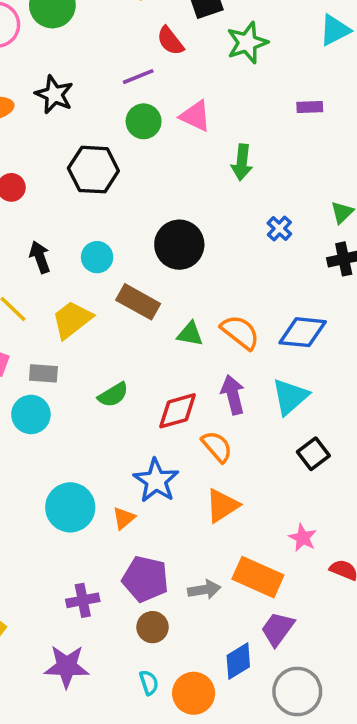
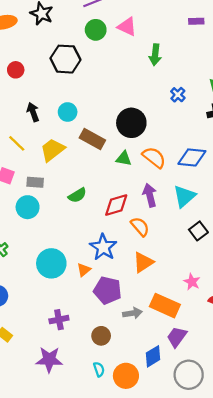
black circle: (179, 245) -> (131, 123), moved
purple pentagon: (145, 579) -> (108, 290), moved

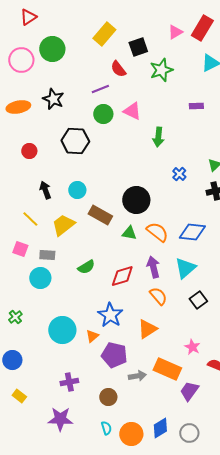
orange semicircle: (140, 227) -> (158, 296), moved
purple trapezoid: (177, 337) -> (189, 391), moved
blue diamond: (153, 356) -> (160, 428), moved
gray circle: (189, 375) -> (189, 433), size x0.7

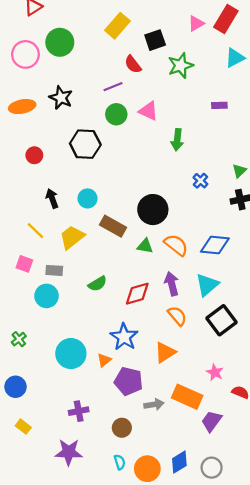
black square: (198, 300) -> (222, 320), size x1.5

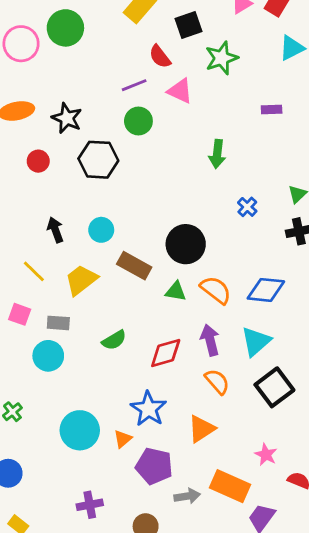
black star: (61, 98) -> (67, 118), moved
pink triangle: (148, 111) -> (180, 91), moved
red circle: (34, 155) -> (38, 161), moved

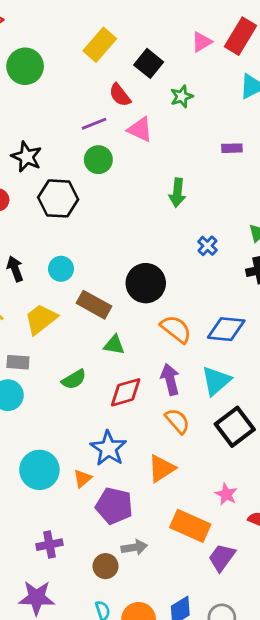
black square: (189, 25) -> (149, 63), turned -32
green star: (221, 58) -> (182, 96), size x0.7
green triangle: (176, 291) -> (114, 345), moved
gray arrow: (187, 496) -> (134, 547), moved

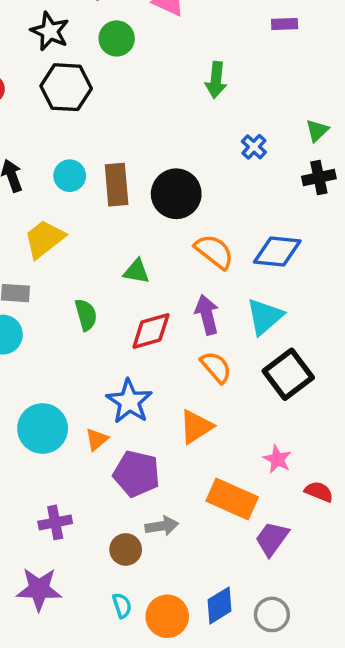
black star: (27, 157) -> (50, 31), moved
brown rectangle: (94, 305) -> (117, 185), moved, turned 56
green semicircle: (74, 379) -> (86, 315), turned -75

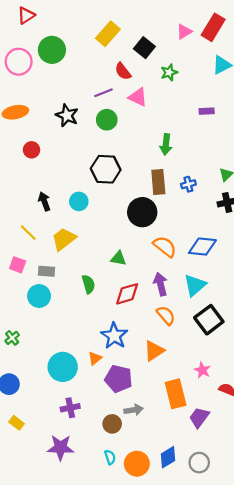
black hexagon: (66, 87) -> (106, 169), moved
blue cross: (254, 147) -> (188, 184), turned 32
brown rectangle: (117, 185) -> (158, 182), moved
cyan circle: (43, 428) -> (63, 367), moved
orange rectangle: (232, 499) -> (176, 394), turned 52

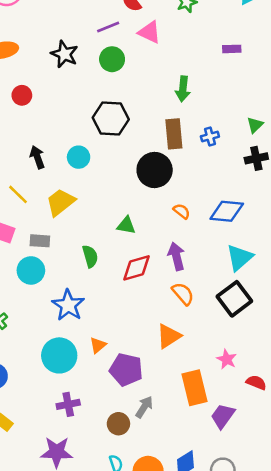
orange semicircle: (165, 247) -> (182, 211), size x0.6
cyan triangle: (195, 285) -> (240, 258), moved
blue star: (114, 336) -> (68, 305), moved
gray arrow: (134, 410) -> (144, 407), turned -48

